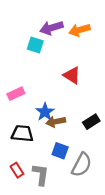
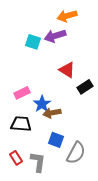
purple arrow: (51, 28) -> (55, 36), moved
orange arrow: (79, 30) -> (67, 16), moved
pink rectangle: (16, 94) -> (22, 93), moved
black rectangle: (91, 122) -> (85, 87), moved

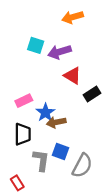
purple arrow: (55, 36) -> (59, 52), moved
black trapezoid: (21, 124) -> (23, 134), turned 85
red rectangle: (16, 158) -> (17, 183), moved
gray L-shape: (38, 162) -> (41, 160), moved

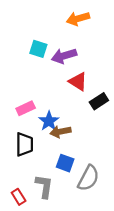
gray L-shape: (41, 160) -> (44, 186), moved

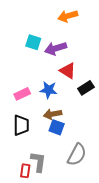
blue star: (49, 121) -> (48, 90), moved, turned -30
blue square: (65, 163) -> (57, 127), moved
red rectangle: (19, 197) -> (25, 171), moved, turned 40

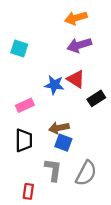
cyan square: (33, 42) -> (19, 49), moved
purple arrow: (56, 48) -> (79, 45), moved
blue star: (48, 90) -> (54, 85), moved
gray L-shape: (38, 162) -> (53, 170), moved

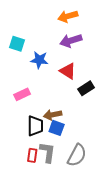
blue star: (54, 85) -> (39, 60), moved
black trapezoid: (24, 140) -> (35, 126), moved
red rectangle: (28, 191) -> (32, 155), moved

